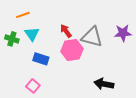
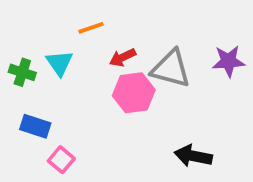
orange line: (23, 15) -> (91, 28), moved
red arrow: (66, 31) -> (123, 57), turned -80
blue rectangle: (41, 59) -> (35, 126), moved

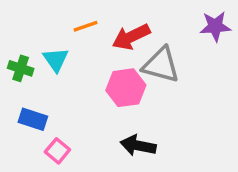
red arrow: (123, 57) -> (131, 37), moved, size x1.5
purple star: (228, 61) -> (215, 26), moved
black arrow: (193, 156) -> (138, 146), moved

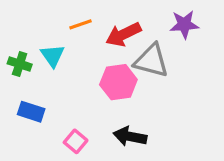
purple star: (215, 26) -> (184, 24), moved
pink square: (57, 151) -> (76, 141), moved

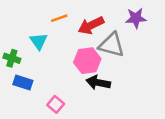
green cross: (20, 64) -> (12, 58), moved
black arrow: (130, 136) -> (98, 83), moved

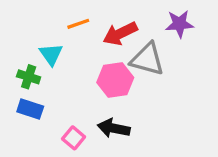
green cross: (12, 58) -> (29, 77), moved
black arrow: (98, 83) -> (114, 128), moved

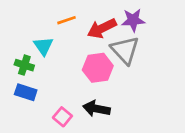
purple star: (179, 24) -> (133, 20), moved
gray triangle: (147, 59) -> (125, 50), turned 32

